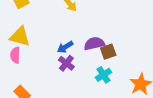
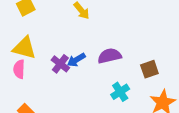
brown square: (108, 52) -> (149, 69), moved
purple cross: (66, 63) -> (60, 64), moved

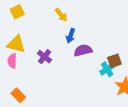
blue arrow: (76, 60) -> (71, 36), moved, turned -40
cyan cross: (120, 92) -> (107, 69), moved

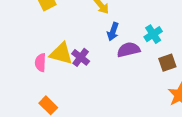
yellow triangle: (16, 44) -> (61, 54), moved
cyan cross: (107, 69) -> (153, 34), moved

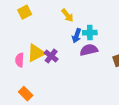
cyan cross: (153, 34) -> (90, 33), moved, turned 32
yellow triangle: (61, 54) -> (36, 53), turned -42

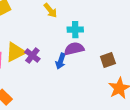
blue arrow: (77, 36) -> (61, 61), moved

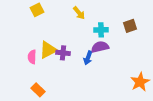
purple cross: (32, 55) -> (63, 53), turned -32
brown square: (108, 60) -> (130, 26), moved

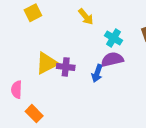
cyan cross: (101, 30) -> (113, 38), turned 32
pink semicircle: (32, 57) -> (17, 90), moved

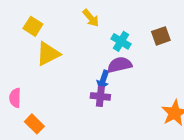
yellow square: (33, 13) -> (33, 26), moved, turned -30
yellow triangle: (47, 63) -> (48, 54), moved
purple cross: (66, 67) -> (100, 96), moved

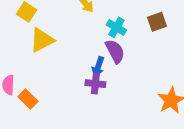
purple semicircle: (120, 65) -> (115, 51), turned 75
orange rectangle: (34, 124) -> (28, 99), moved

